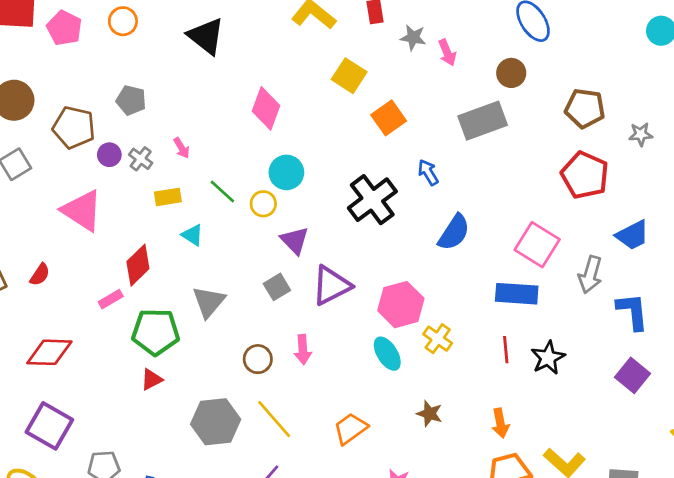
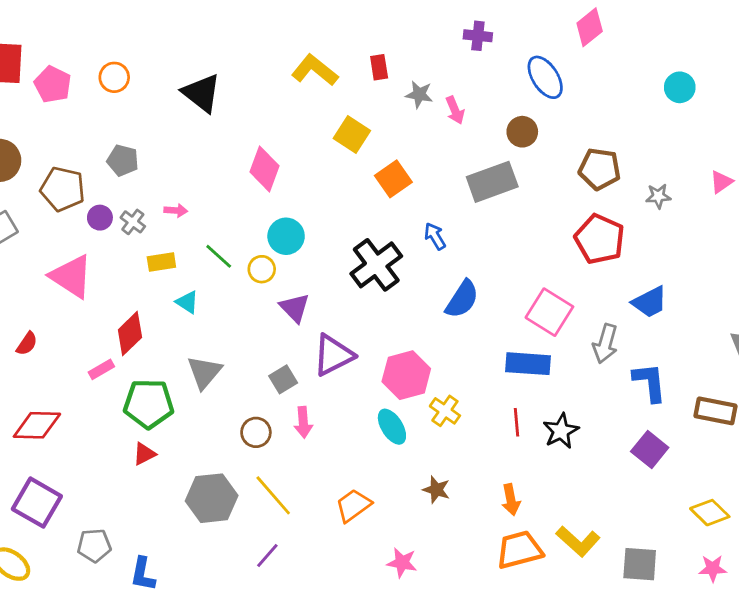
pink arrow: (182, 148) -> (176, 210), turned -55
gray square: (277, 287) -> (283, 379), moved

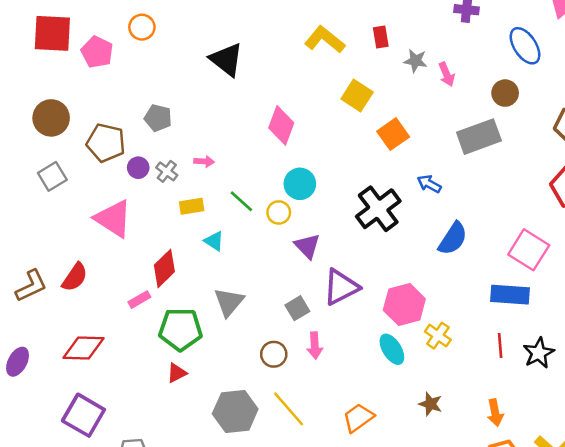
orange circle: (114, 77) -> (142, 27), moved
blue arrow: (435, 236) -> (429, 184), turned -30
red semicircle: (27, 344) -> (75, 277), size x1.4

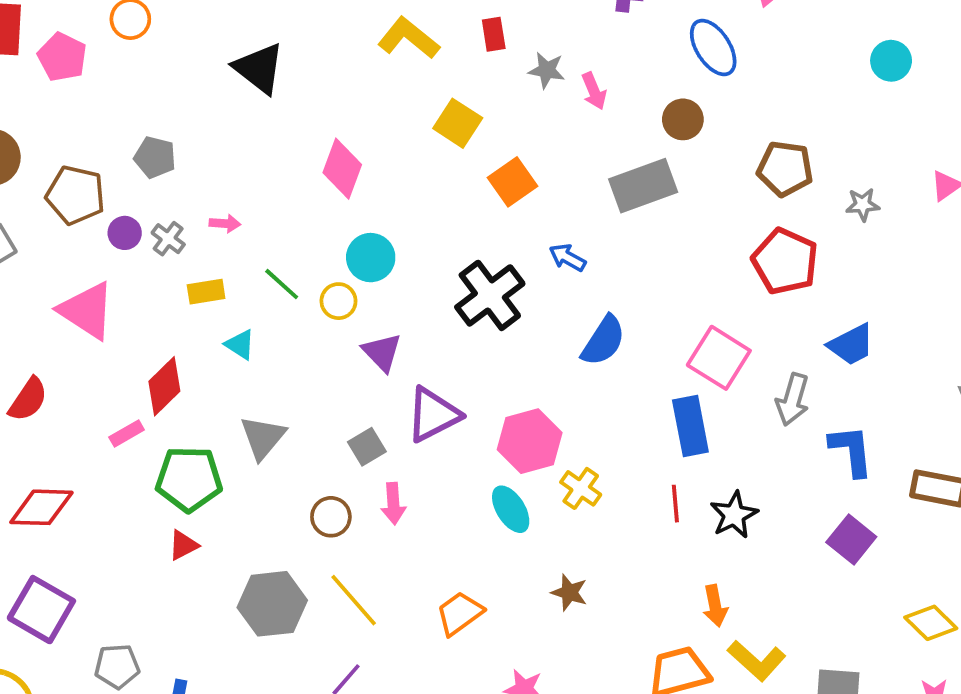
blue rectangle: (510, 295) -> (690, 426), turned 75
orange arrow: (495, 413) -> (715, 606), moved

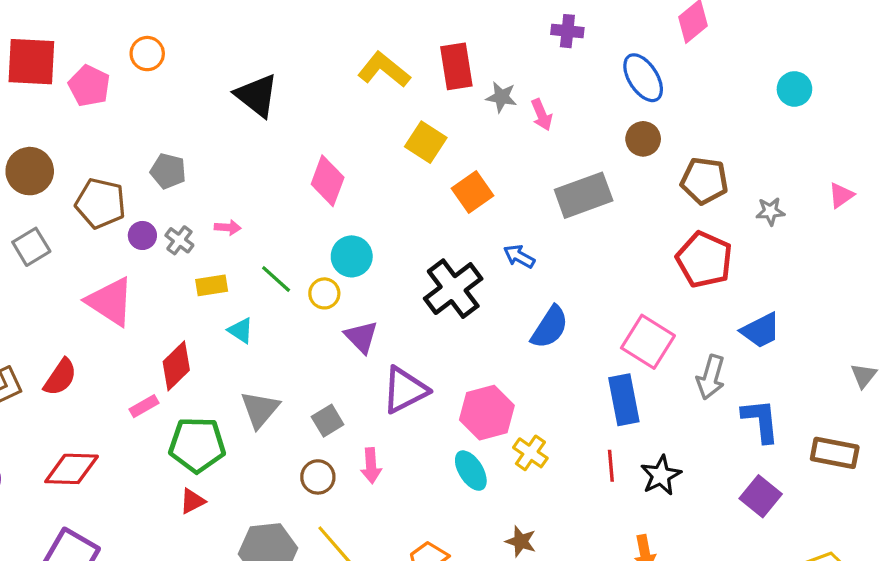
red rectangle: (494, 34) -> (456, 66), size x1.6
brown circle: (683, 119) -> (643, 139), moved
gray square: (367, 447) -> (328, 421), moved

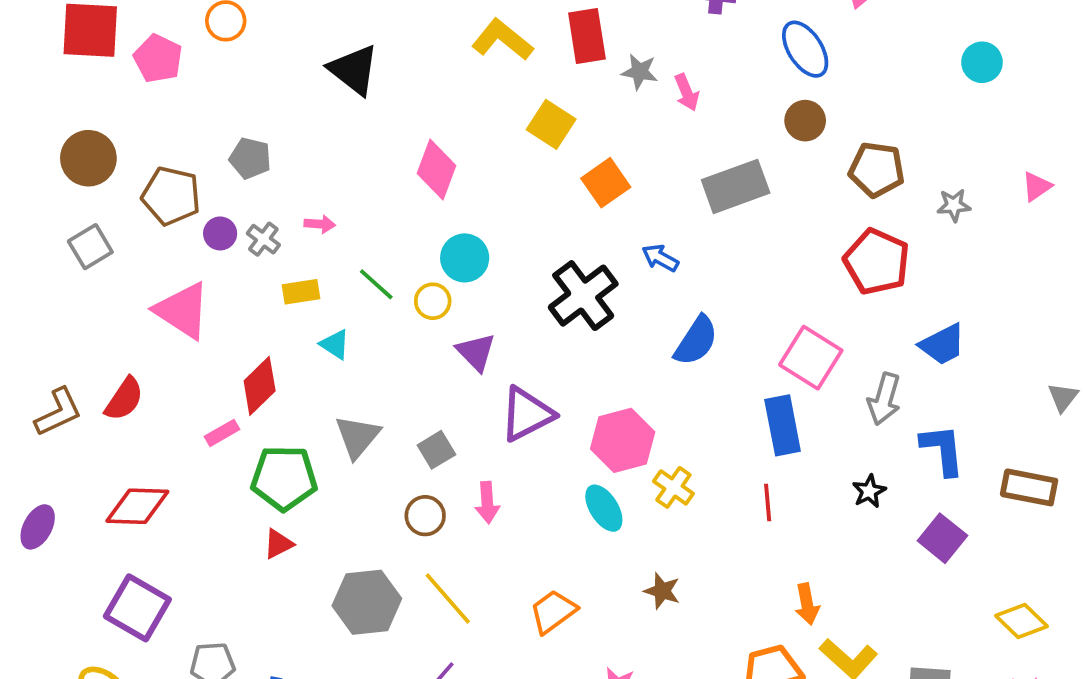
black star: (661, 475) -> (869, 491), moved, size x0.7

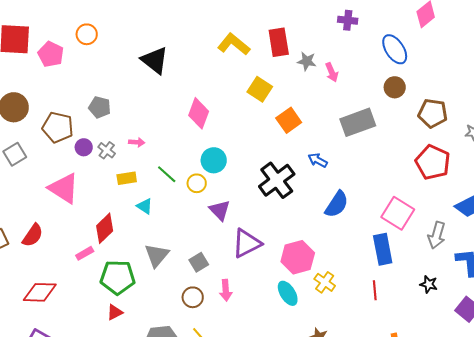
black star: (869, 491) -> (429, 284), turned -30

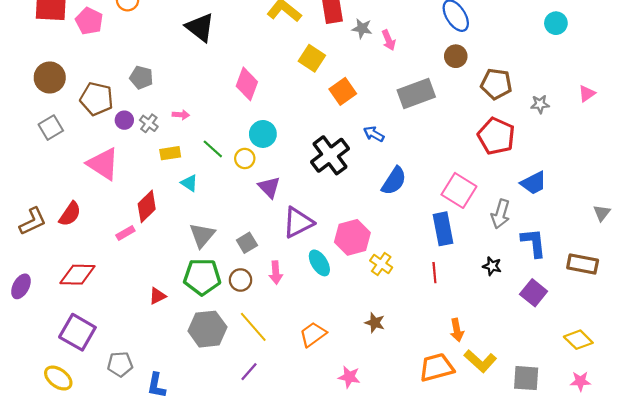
green pentagon: (118, 277) -> (202, 277), moved
cyan ellipse: (288, 293) -> (319, 263), moved

